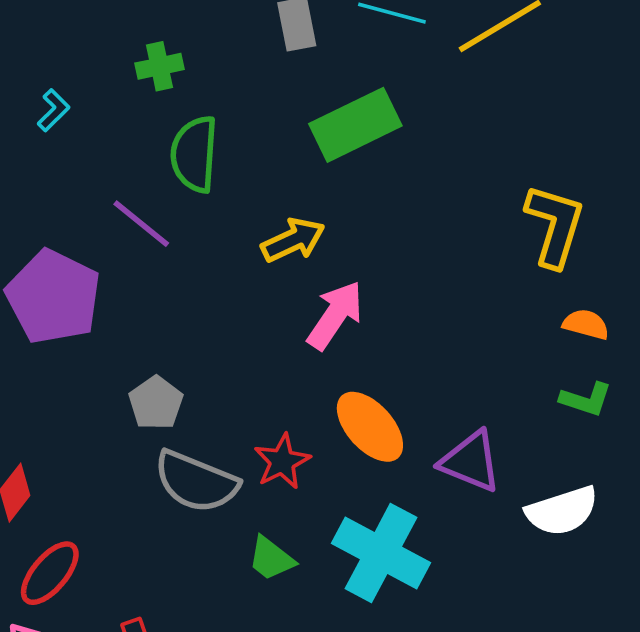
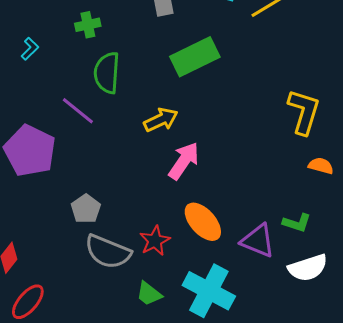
green L-shape: (586, 399) -> (297, 223), moved

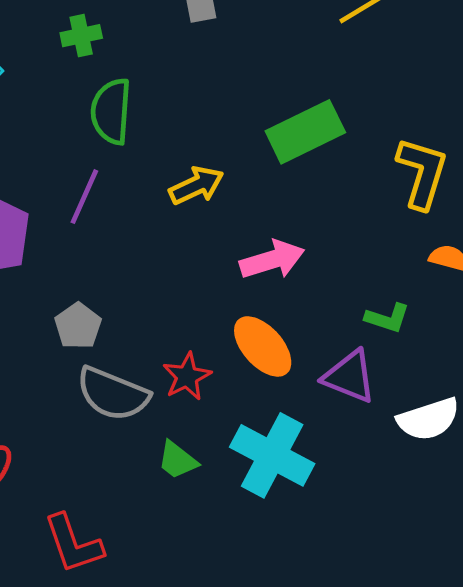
green rectangle: (195, 57) -> (305, 132), moved
purple line: (78, 111) -> (84, 197), moved, turned 75
pink arrow: (184, 161) -> (272, 260), moved, turned 39
green L-shape: (297, 223) -> (387, 318), moved

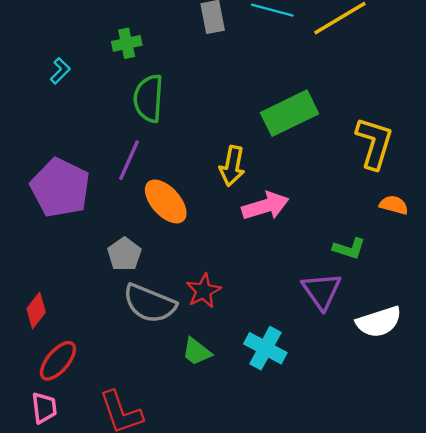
yellow arrow: (196, 185) -> (232, 166), moved, turned 126
orange ellipse: (263, 346) -> (166, 201), moved
purple triangle: (350, 376) -> (322, 291), turned 33
cyan cross: (272, 455) -> (265, 348), size x0.7

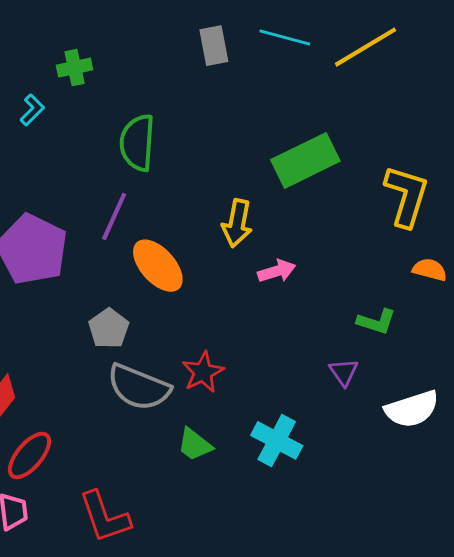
green cross: (127, 43) -> (75, 68), moved
pink arrow: (265, 206) -> (277, 271), size x0.7
purple triangle: (322, 291) -> (344, 372), size x0.6

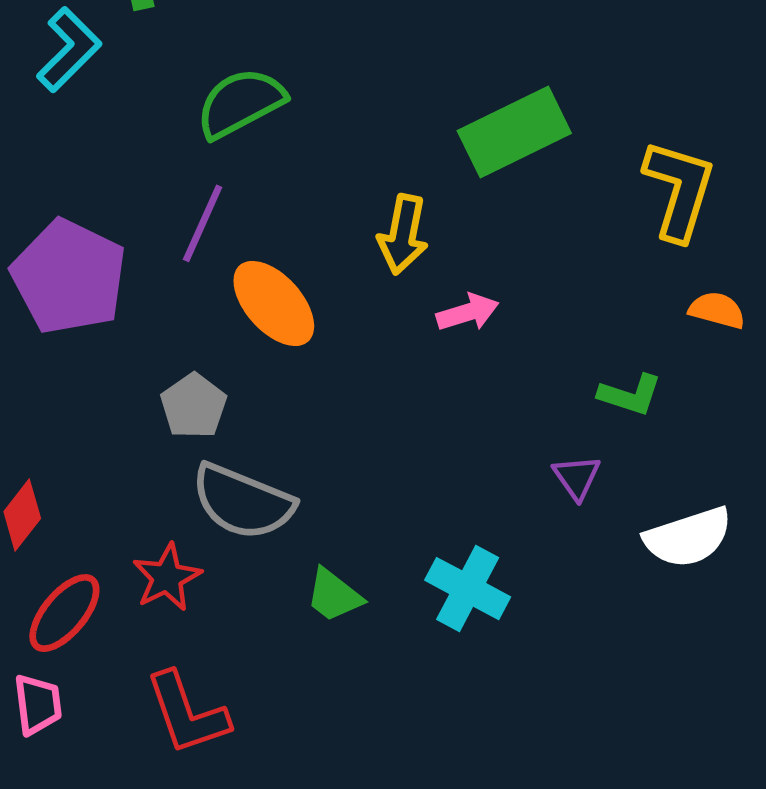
cyan L-shape: (32, 110) -> (69, 50), size x1.6
green semicircle: (137, 143) -> (240, 103), turned 58
red star: (203, 372) -> (167, 577), moved

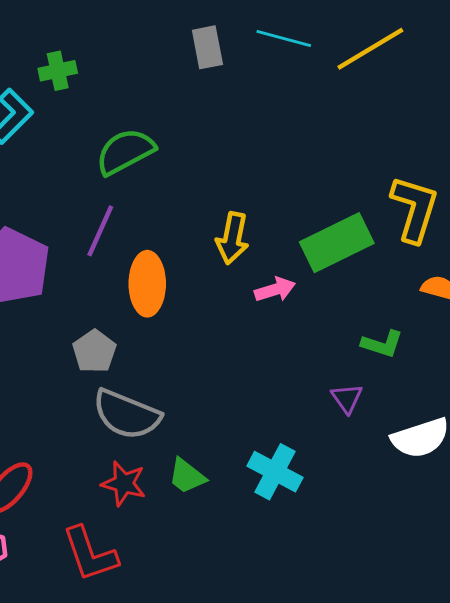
green rectangle: (514, 132) -> (337, 243), moved
orange ellipse: (274, 303) -> (147, 284), turned 42
red star: (167, 577) -> (124, 483), moved, turned -30

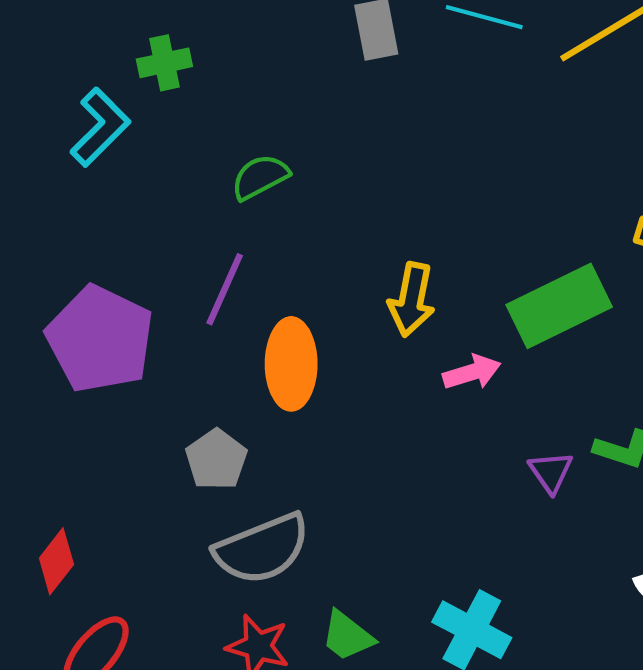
green semicircle: (125, 152) -> (260, 177), size x0.7
purple triangle: (347, 398) -> (551, 472), moved
gray semicircle: (127, 414) -> (262, 549), turned -44

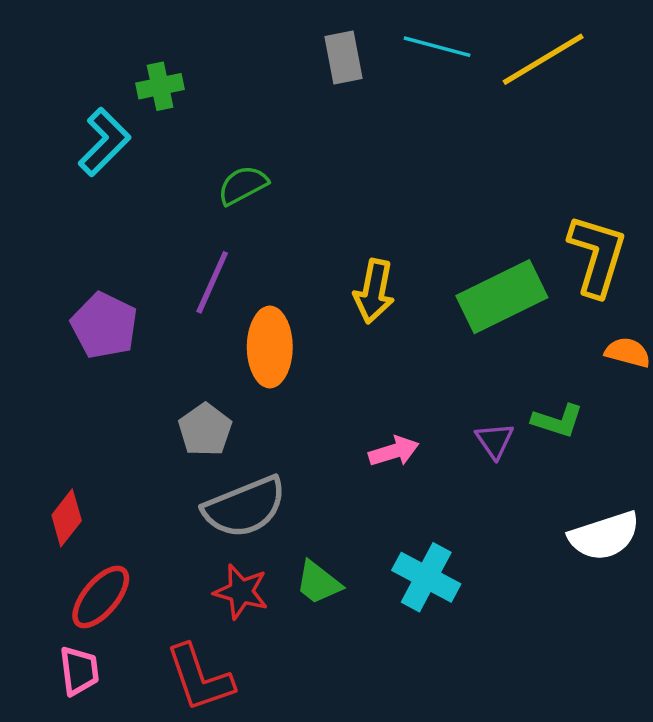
purple pentagon: (100, 339) -> (104, 325), size x0.7
pink arrow: (472, 372) -> (394, 451), moved

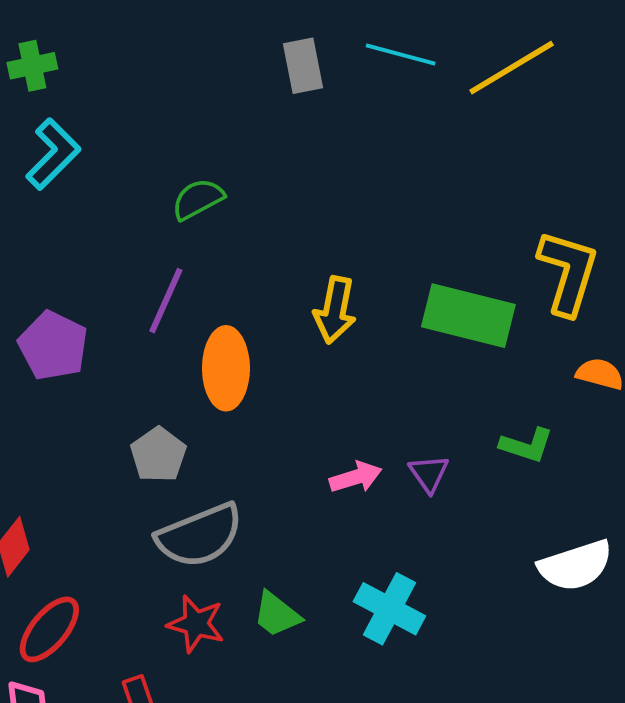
green cross: (160, 86) -> (32, 66), moved
green rectangle: (502, 297) -> (468, 316), turned 40
purple triangle: (495, 441) -> (429, 473), moved

